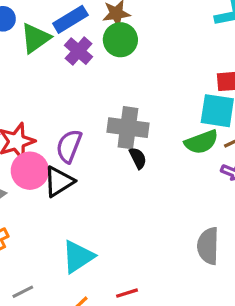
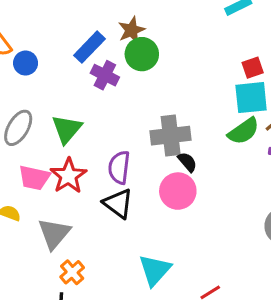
green triangle: (35, 38) -> (67, 129), moved
pink circle: (30, 171) -> (178, 191), moved
black triangle: (59, 181) -> (118, 203), turned -36

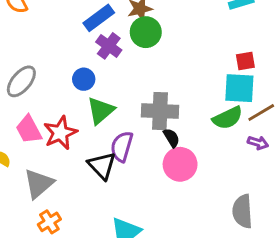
blue circle: (26, 63) -> (84, 79), moved
green triangle: (67, 129) -> (101, 111), moved
purple semicircle: (119, 167) -> (122, 146), moved
pink trapezoid: (34, 178) -> (29, 130), turned 40
pink circle: (178, 191) -> (180, 164), moved

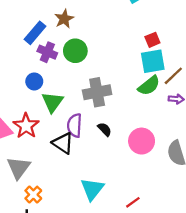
green circle: (146, 32) -> (75, 51), moved
black semicircle: (171, 138) -> (105, 129), moved
pink circle: (180, 164) -> (142, 141), moved

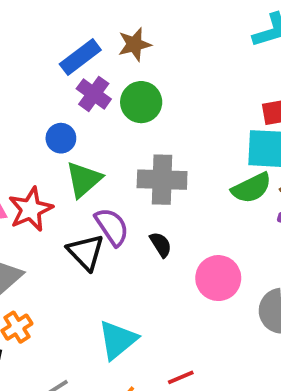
purple semicircle: (75, 125) -> (112, 227), turned 130

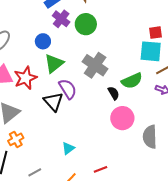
gray cross: (162, 180) -> (95, 65), turned 30
green semicircle: (251, 188) -> (132, 81), moved
black semicircle: (161, 245) -> (114, 93), moved
cyan triangle: (118, 340) -> (68, 148), size x0.6

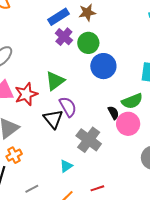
blue circle: (43, 41) -> (103, 66), moved, size x1.6
gray cross: (95, 65) -> (89, 140), moved
pink circle: (122, 118) -> (128, 124), moved

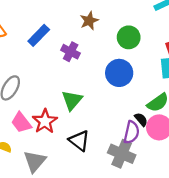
blue rectangle: (58, 17) -> (39, 35), moved
green circle: (88, 43) -> (129, 37), moved
purple semicircle: (68, 107) -> (131, 132), moved, turned 55

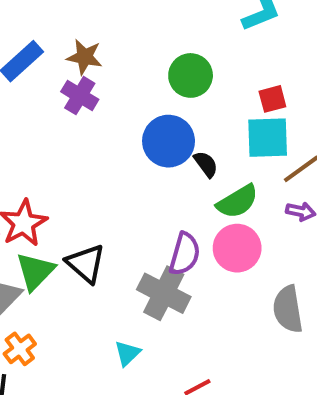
brown star: (89, 21) -> (85, 57), moved, turned 30
green triangle: (72, 100) -> (35, 271), moved
black semicircle: (141, 119) -> (206, 164), moved

